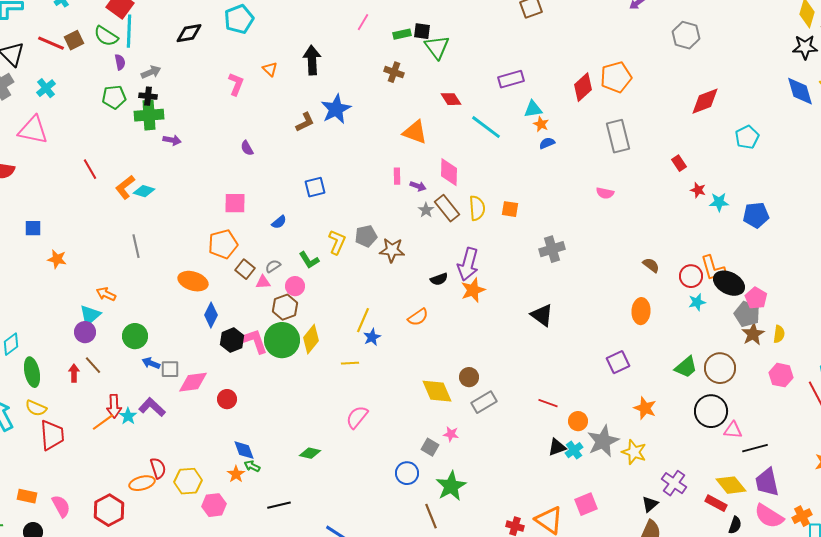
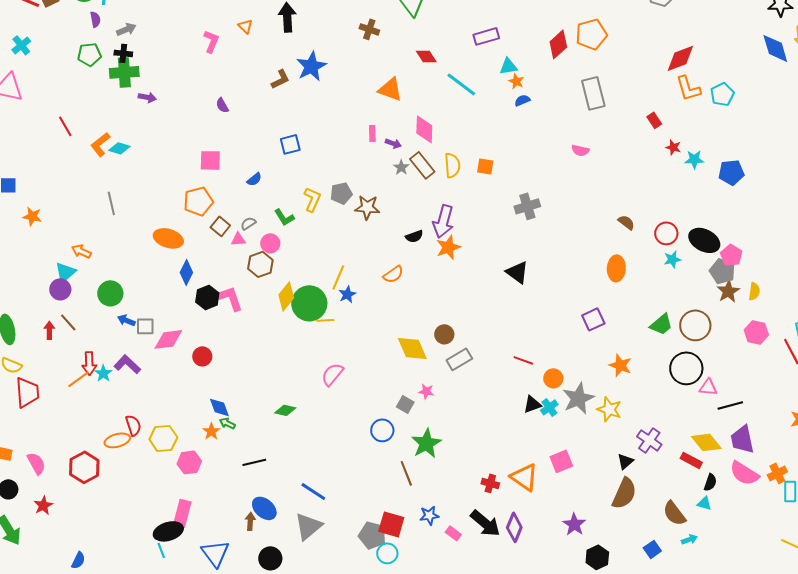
orange L-shape: (713, 268) -> (688, 88), moved
green circle: (282, 340) -> (309, 303), moved

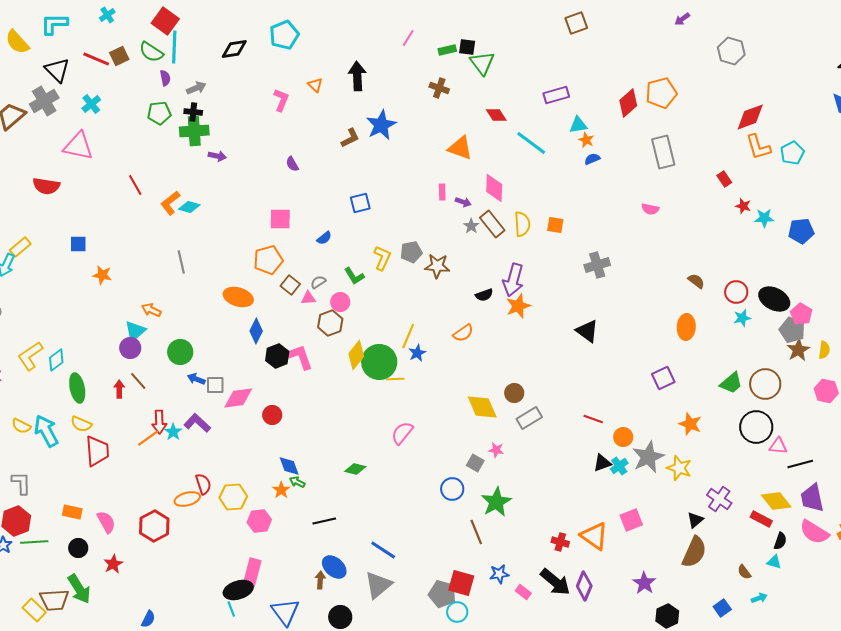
brown semicircle: (674, 513) -> (744, 572), size x0.6

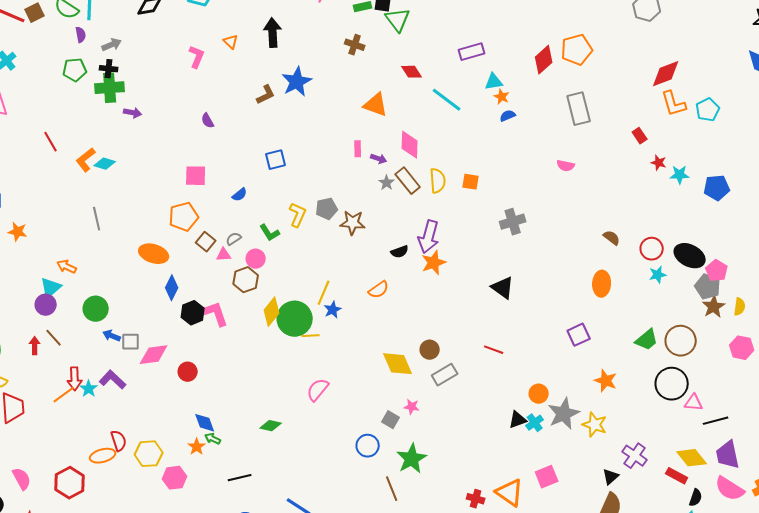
red line: (593, 419) -> (494, 350), moved

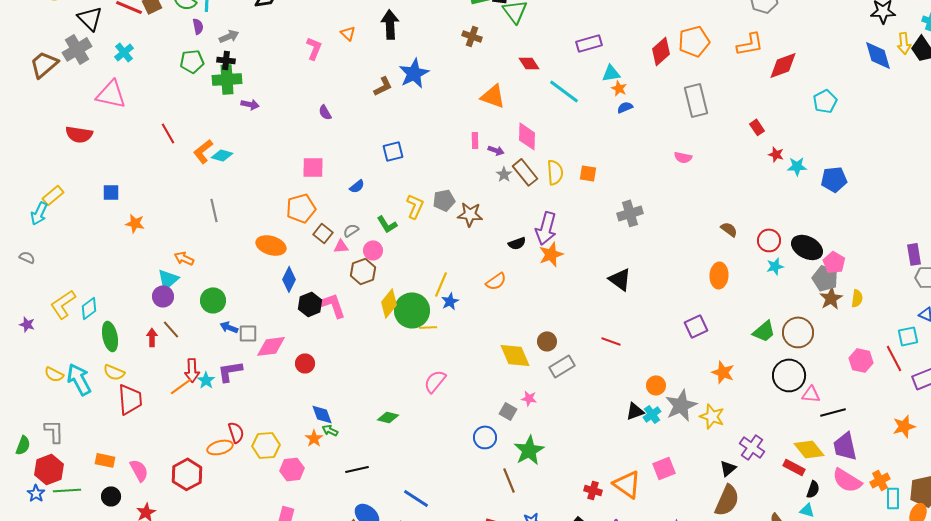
orange L-shape: (674, 104) -> (750, 44), moved, turned -84
pink hexagon: (742, 348) -> (861, 360), moved
purple L-shape: (113, 380) -> (230, 371), turned -52

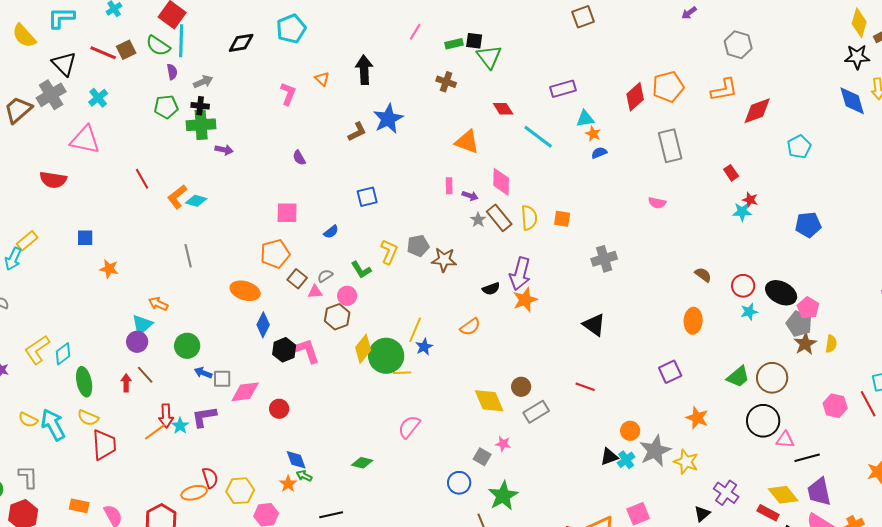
cyan star: (797, 166) -> (742, 212), moved

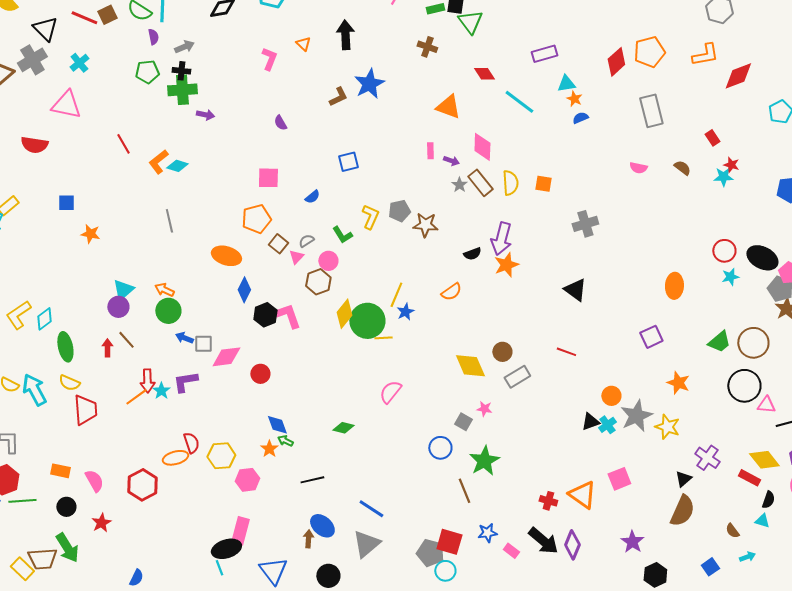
brown semicircle: (703, 275) -> (682, 168), moved
pink triangle: (315, 292) -> (296, 257), turned -42
orange arrow: (158, 304) -> (164, 290), moved

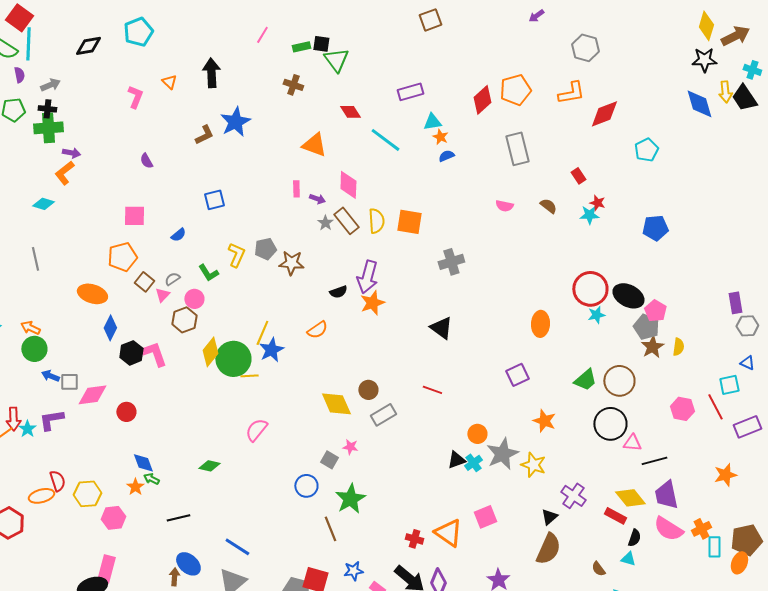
orange L-shape: (158, 162) -> (64, 173), moved
orange square: (543, 184) -> (409, 222), size x1.5
red circle: (724, 251) -> (590, 289), size x1.5
blue star: (405, 312) -> (271, 350), size x1.4

